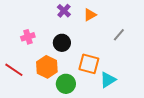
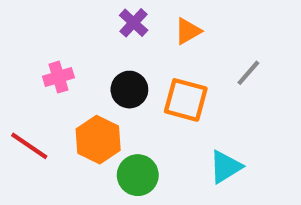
orange square: (89, 64) -> (186, 100), moved

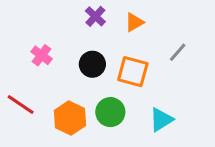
pink cross: (58, 77) -> (42, 55), turned -36
orange hexagon: (98, 140) -> (70, 118), moved
green circle: (138, 175) -> (110, 112), moved

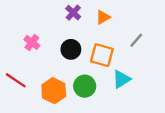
cyan triangle: (161, 120) -> (121, 79), moved

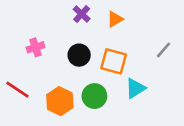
gray line: (136, 40) -> (164, 50), moved
pink cross: (32, 42) -> (36, 47), turned 35

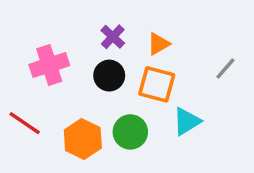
purple cross: (82, 14) -> (113, 37), moved
orange triangle: (115, 19) -> (159, 44), moved
pink cross: (36, 47) -> (49, 65), size x1.5

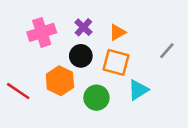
pink cross: (49, 65) -> (42, 32), moved
orange hexagon: (83, 139) -> (60, 81), moved

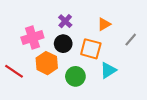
pink cross: (42, 32) -> (32, 38), moved
orange triangle: (117, 32) -> (104, 24), moved

